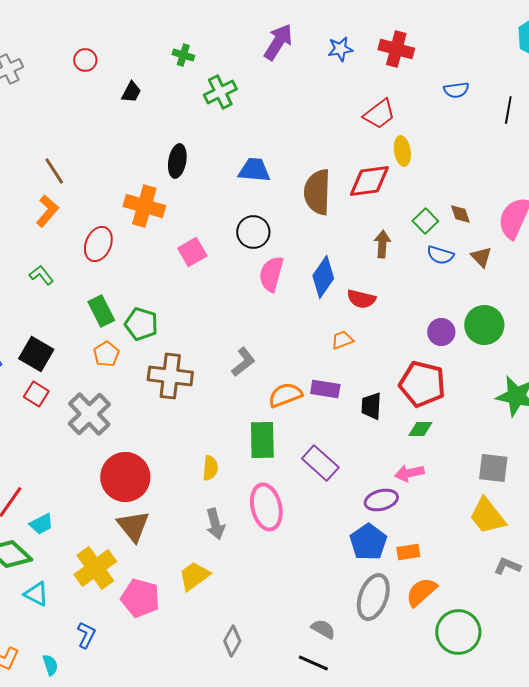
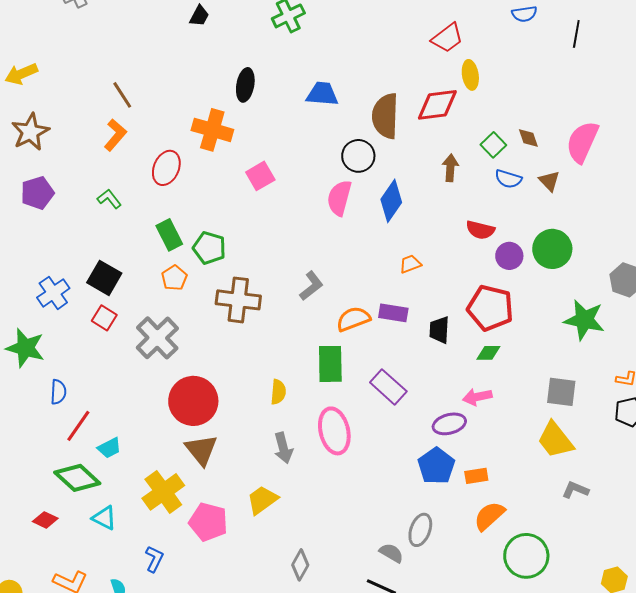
black circle: (253, 232) -> (358, 156), moved
red semicircle: (361, 299) -> (480, 230), moved
gray ellipse: (373, 597) -> (420, 530), moved, size x0.7

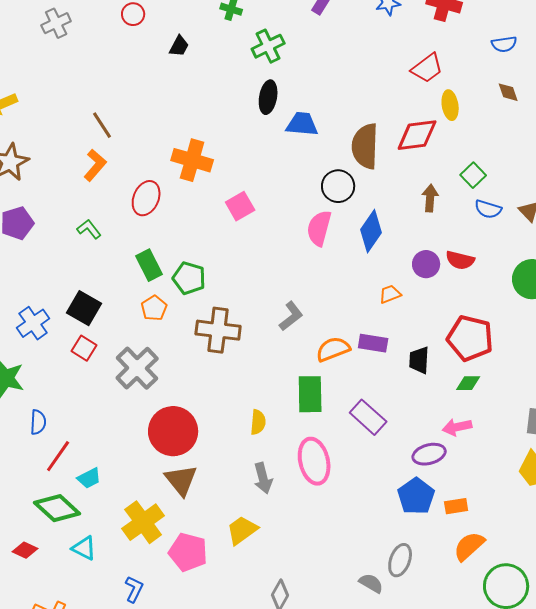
black ellipse: (245, 85) -> (268, 97), moved
brown diamond: (528, 138) -> (508, 92), moved
purple circle: (509, 256) -> (426, 264), moved

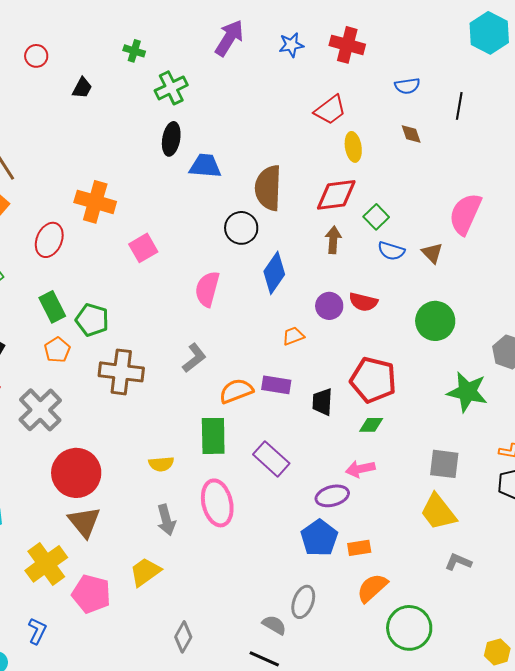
red diamond: (417, 135) -> (336, 195), moved
pink semicircle: (319, 228) -> (207, 289), moved
yellow semicircle: (258, 422) -> (161, 464), turned 80

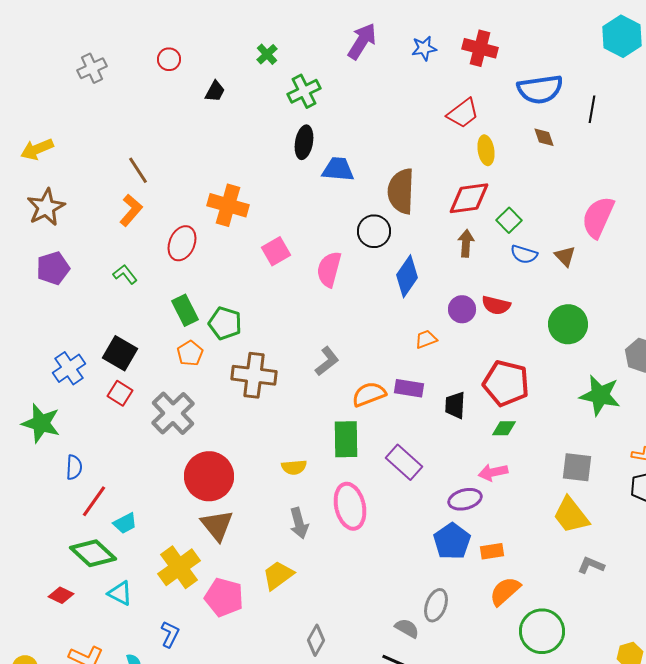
green cross: (134, 51) -> (267, 54), turned 30
blue semicircle: (407, 86) -> (540, 89), size x1.8
pink semicircle: (207, 289) -> (329, 269), moved

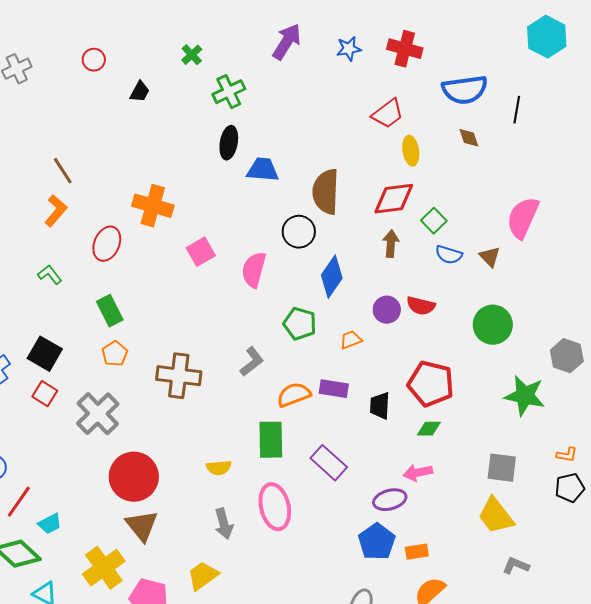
green pentagon: (225, 323) -> (300, 324), moved

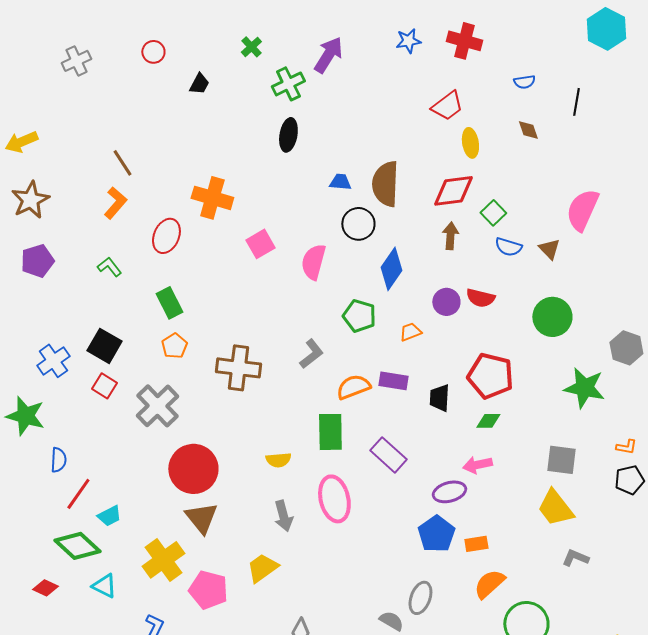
purple arrow: (287, 42) -> (328, 55), moved
blue semicircle: (465, 90) -> (524, 82), size x0.5
blue trapezoid: (263, 170) -> (340, 182), moved, size x0.7

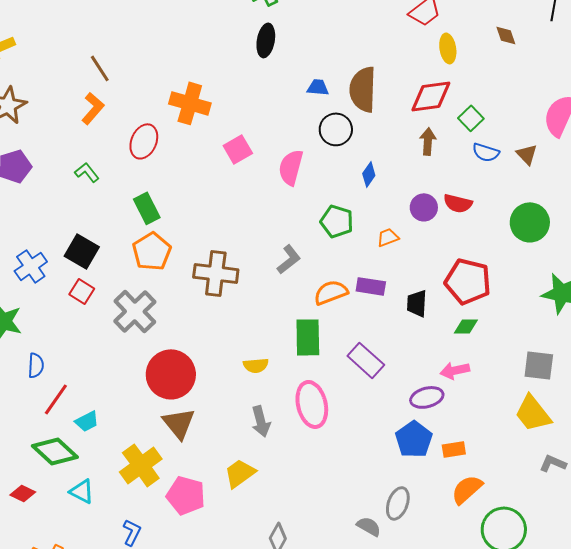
blue diamond: (391, 269) -> (369, 174), size x0.6
orange pentagon: (174, 346) -> (152, 251), size x1.5

